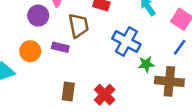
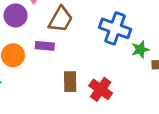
brown trapezoid: (78, 25) -> (61, 19), turned 50
brown rectangle: (68, 92) -> (70, 82), moved

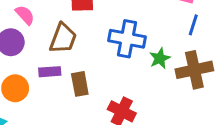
brown rectangle: (70, 82) -> (80, 84), moved

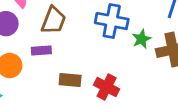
brown rectangle: (80, 84) -> (70, 80), moved, turned -75

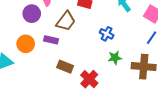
blue cross: (112, 21) -> (107, 34), size x0.6
green star: (141, 39) -> (115, 58), moved

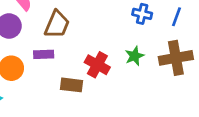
blue cross: (107, 34) -> (142, 14), moved
red cross: (89, 79) -> (97, 65), moved

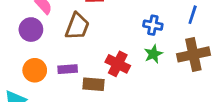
blue cross: (142, 14) -> (153, 25), moved
purple rectangle: (44, 54) -> (68, 69), moved

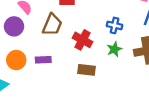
red cross: (118, 64) -> (83, 40), moved
brown rectangle: (93, 84) -> (87, 70), moved

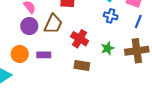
blue cross: (115, 25) -> (111, 16), moved
purple circle: (14, 26) -> (29, 26), moved

